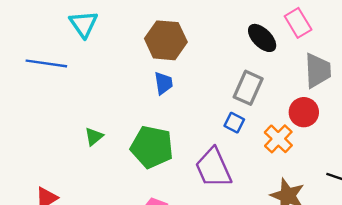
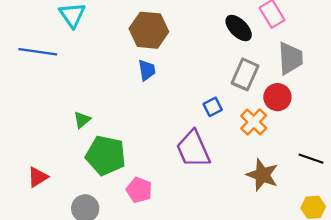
gray rectangle: (248, 88) -> (245, 74), moved
blue square: (234, 123) -> (213, 107), turned 36
green pentagon: (152, 147) -> (106, 155), moved

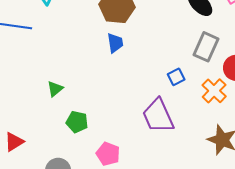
green pentagon: (106, 155) -> (77, 122), size x0.6

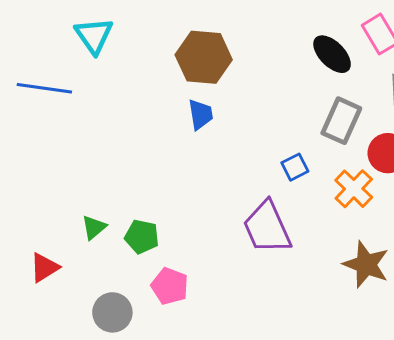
green triangle: (55, 89) -> (94, 227), moved
pink pentagon: (108, 154) -> (170, 286), moved

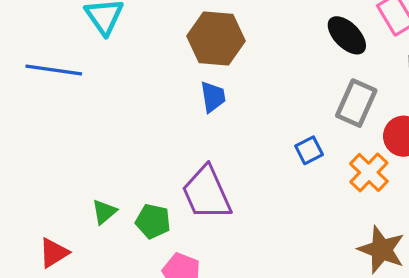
purple trapezoid: (267, 227) -> (207, 193), moved

